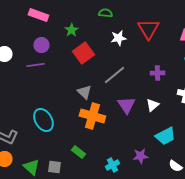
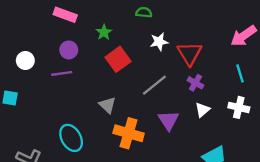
red triangle: (148, 29) -> (190, 53), moved
purple cross: (157, 73) -> (195, 83), moved, turned 32
gray triangle: (84, 92) -> (107, 105), moved
white triangle: (152, 105) -> (202, 110), moved

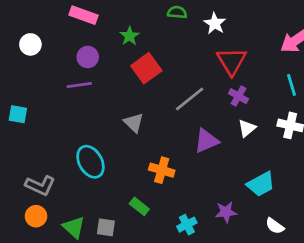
white star: (159, 42) -> (215, 23), moved, turned -30
white circle: (25, 60) -> (30, 44), moved
purple triangle: (168, 120) -> (206, 141), turned 40
orange cross: (129, 133) -> (162, 170), moved, size x0.7

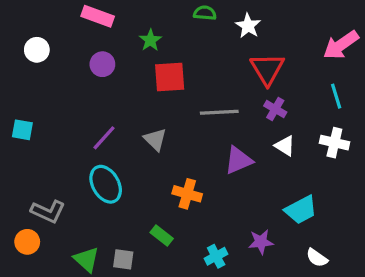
red square: (146, 68) -> (170, 77), turned 32
purple line: (79, 85) -> (104, 138), moved, turned -40
gray line: (190, 99) -> (219, 112), turned 36
white triangle: (247, 128) -> (285, 146), turned -48
orange circle: (36, 216) -> (27, 242), moved

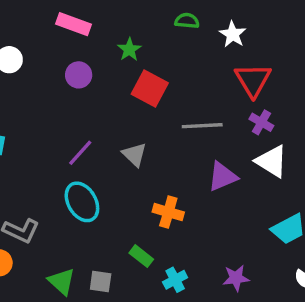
red square: (170, 77) -> (150, 88), turned 32
white triangle: (285, 146) -> (272, 161), size x1.5
purple star: (261, 242) -> (236, 278), moved
cyan cross: (216, 256) -> (175, 280), moved

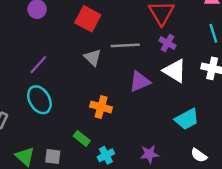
gray triangle: (134, 154) -> (93, 57), moved

